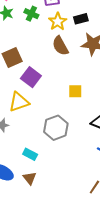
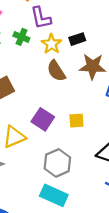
purple square: (31, 77) -> (43, 119), moved
cyan rectangle: (30, 154) -> (54, 195), moved, size x1.6

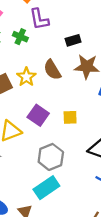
yellow star: (51, 44) -> (26, 77), moved
cyan rectangle: (54, 195) -> (46, 188), turned -60

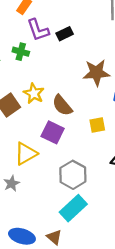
black rectangle: (73, 40) -> (65, 34), moved
brown semicircle: (52, 70) -> (62, 105), moved
yellow square: (70, 117) -> (97, 125), moved

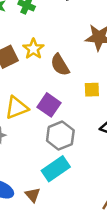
purple square: (53, 132) -> (49, 105), moved

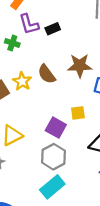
brown semicircle: (60, 65) -> (47, 74), moved
purple square: (49, 105) -> (56, 128), moved

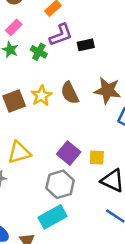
purple L-shape: (29, 24) -> (61, 35), turned -105
yellow square: (78, 113) -> (97, 158), moved

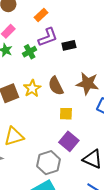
green cross: (39, 52) -> (30, 52), turned 32
purple square: (69, 153) -> (69, 141), moved
yellow square: (97, 158) -> (66, 114), moved

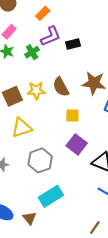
yellow star: (32, 88) -> (36, 90), turned 30
yellow triangle: (14, 136) -> (22, 128), moved
gray hexagon: (49, 163) -> (40, 160), moved

